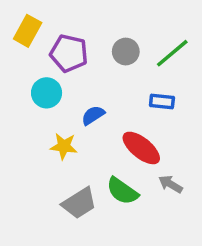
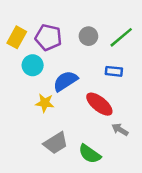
yellow rectangle: (28, 31) -> (17, 37), moved
blue semicircle: (93, 115) -> (65, 81), size x1.5
green semicircle: (122, 191) -> (90, 154), moved

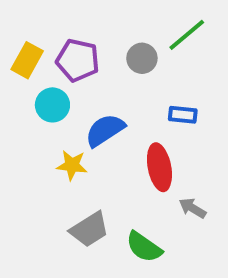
green line: (121, 37) -> (187, 35), moved
red ellipse: (99, 104) -> (159, 167), turned 40

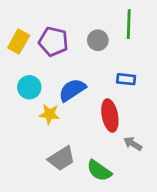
green line: (187, 35) -> (129, 24), turned -48
cyan circle: (52, 105) -> (29, 87), moved

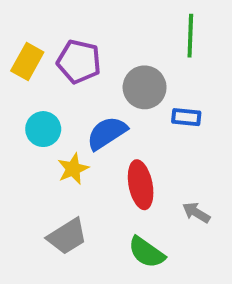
gray circle: (98, 40) -> (145, 87), moved, size x1.4
yellow star: (49, 114) -> (73, 169), turned -30
red ellipse: (110, 115) -> (141, 185), moved
gray trapezoid: (62, 158) -> (67, 236), moved

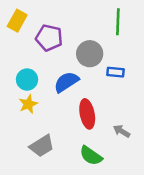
yellow rectangle: (27, 62) -> (17, 21), moved
yellow star: (73, 169) -> (28, 104), moved

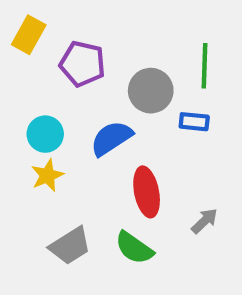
green line: (118, 22) -> (205, 66), moved
gray arrow: (122, 131) -> (205, 221), turned 105
green semicircle: (91, 156) -> (134, 248), moved

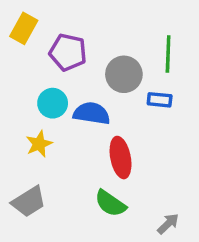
cyan circle: (45, 134) -> (53, 103), moved
blue semicircle: (111, 138) -> (92, 113), turned 42
gray arrow: (205, 221) -> (168, 224), moved
gray trapezoid: (70, 246) -> (29, 202), moved

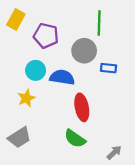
green line: (168, 54) -> (99, 23), moved

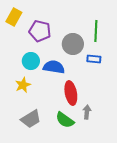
green line: (99, 23) -> (96, 31), moved
gray trapezoid: (19, 137) -> (31, 119), moved
gray arrow: (114, 152) -> (87, 112), moved, turned -40

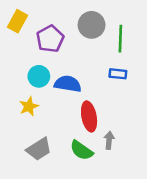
purple pentagon: (40, 31) -> (50, 39), turned 30
gray circle: (73, 44) -> (92, 25), moved

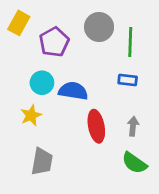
gray arrow: (109, 140) -> (133, 126), moved
gray trapezoid: (39, 149) -> (42, 162), turned -48
green semicircle: (81, 150) -> (134, 163), moved

